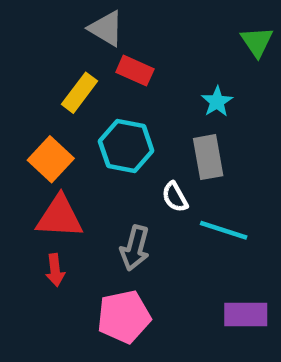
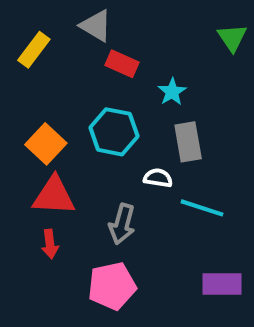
yellow rectangle: (79, 93) -> (34, 50), moved
cyan star: (217, 102) -> (172, 92), moved
white semicircle: (175, 197) -> (158, 178), turned 128

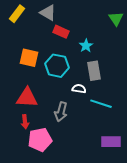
yellow rectangle: (34, 50) -> (17, 14), moved
orange square: (46, 144) -> (29, 58), moved, turned -30
pink pentagon: (112, 286) -> (40, 140), moved

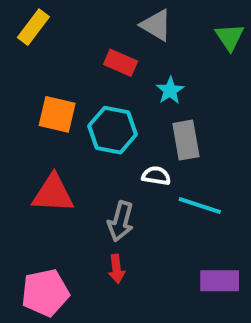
gray triangle: (48, 13) -> (156, 25), moved
red arrow: (25, 122) -> (117, 269), moved
pink pentagon: (40, 140) -> (45, 293), moved

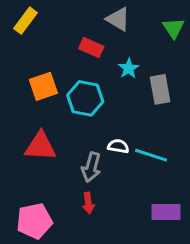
orange square: (57, 114) -> (43, 86), turned -32
gray rectangle: (186, 140) -> (160, 89), moved
white semicircle: (156, 176) -> (118, 146), moved

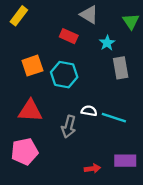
cyan star: (129, 68) -> (107, 43), moved
red arrow: (88, 203) -> (92, 169), moved, turned -91
pink pentagon: (34, 221) -> (25, 152), moved

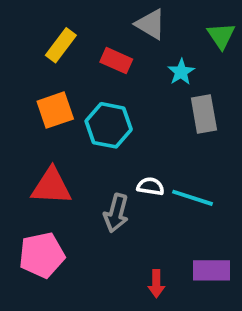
yellow rectangle: (19, 16) -> (61, 45), moved
red arrow: (92, 169) -> (156, 284), turned 98

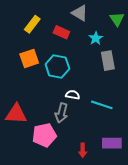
red triangle: (51, 186) -> (16, 114), moved
white semicircle: (151, 186) -> (73, 95), moved
pink pentagon: (42, 255) -> (44, 135), moved

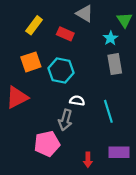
cyan star: (96, 38) -> (110, 38), moved
cyan line: (102, 105) -> (108, 111), turned 55
red triangle: (16, 114) -> (17, 97), moved, turned -30

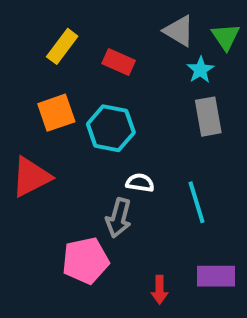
gray triangle: (85, 13) -> (179, 31), moved

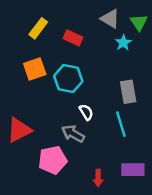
gray rectangle: (208, 117) -> (128, 92), moved
red triangle: (31, 177) -> (19, 130), moved
white semicircle: (140, 183) -> (86, 112), turned 49
gray arrow: (119, 218) -> (73, 134), turned 105

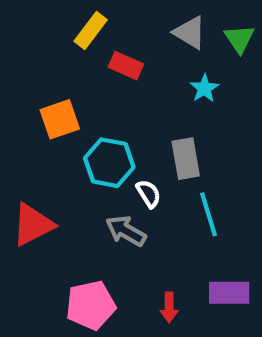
yellow rectangle: (38, 28) -> (91, 30), moved
cyan star: (123, 43) -> (204, 88), moved
cyan hexagon: (68, 79) -> (109, 163), moved
gray rectangle: (128, 92) -> (186, 159), moved
pink pentagon: (53, 160) -> (91, 305), moved

